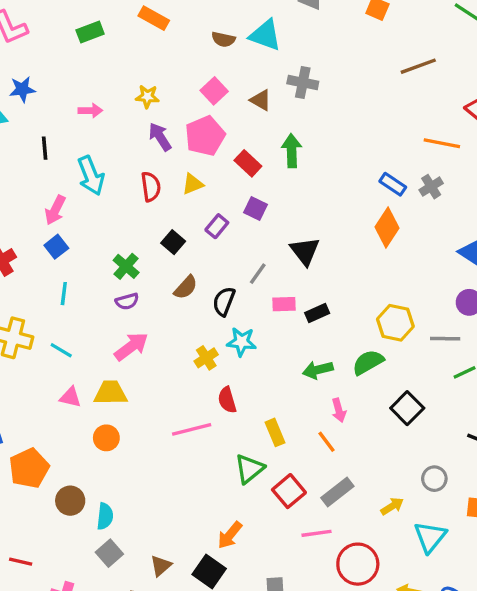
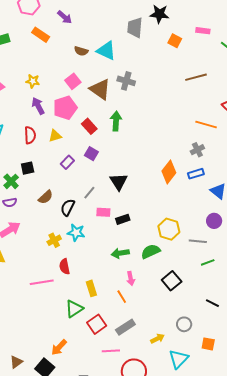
brown triangle: (261, 100) -> (100, 89), size x1.6
blue rectangle: (393, 184) -> (196, 174), moved, turned -56
black square: (173, 242) -> (28, 168), moved, turned 32

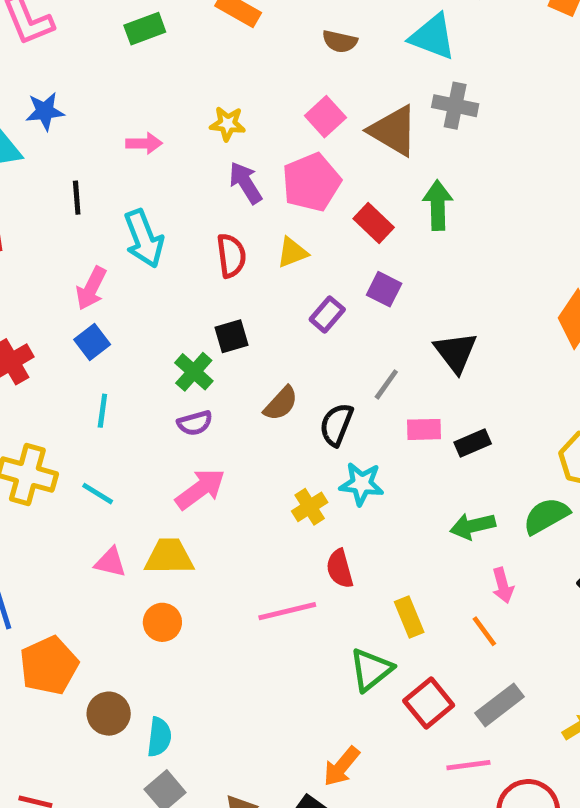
cyan triangle: (106, 51) -> (433, 37), moved

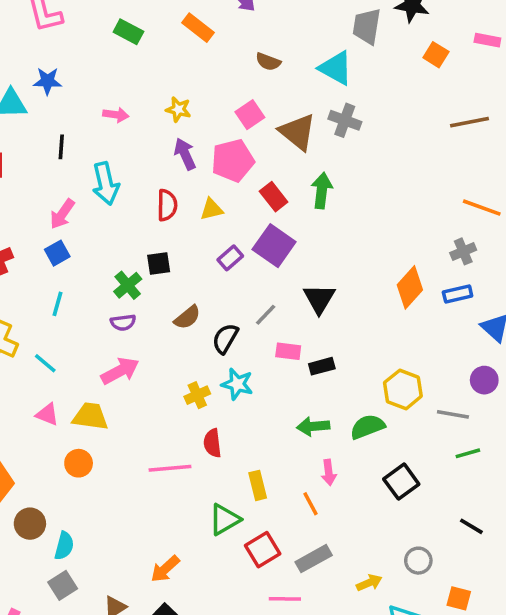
green rectangle: (145, 29) -> (128, 32), turned 40
purple square: (384, 289) -> (274, 246), size x1.6
orange arrow: (341, 766) -> (165, 569), moved

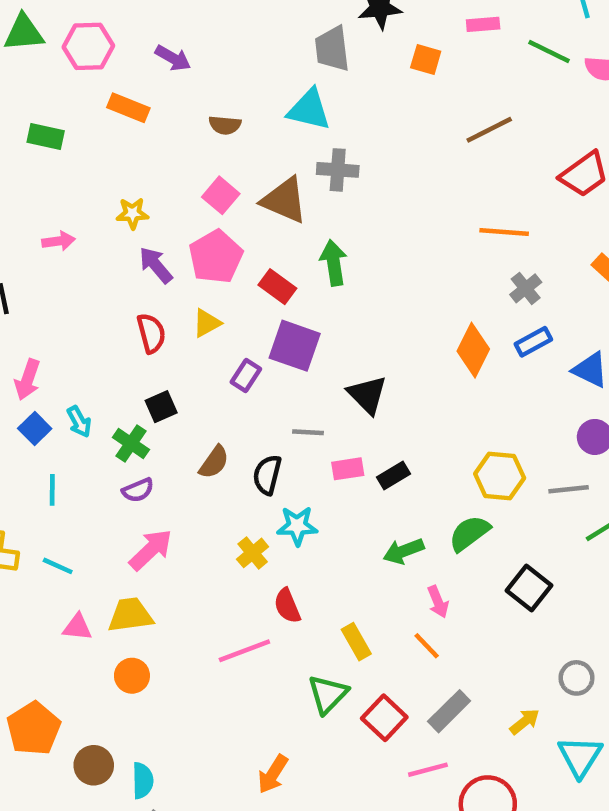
cyan arrow: (106, 184) -> (79, 422), moved, size x0.6
orange line: (482, 208) -> (504, 232), moved
gray line: (266, 315) -> (308, 432), turned 65

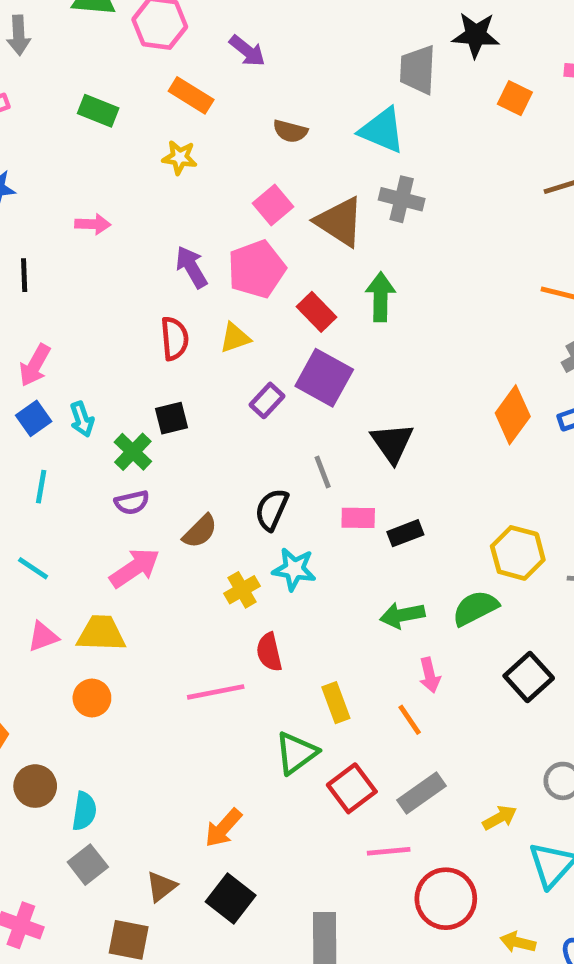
yellow star: (132, 213) -> (180, 157), moved
gray line: (308, 432) -> (323, 472), turned 56
brown semicircle: (214, 462) -> (200, 531), moved
pink triangle: (77, 627) -> (43, 637), turned -36

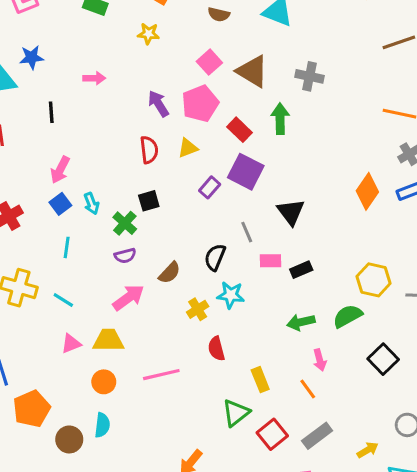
gray cross: (402, 199) -> (309, 76), moved
pink line: (216, 692) -> (161, 375), moved
cyan semicircle: (84, 811) -> (102, 425), moved

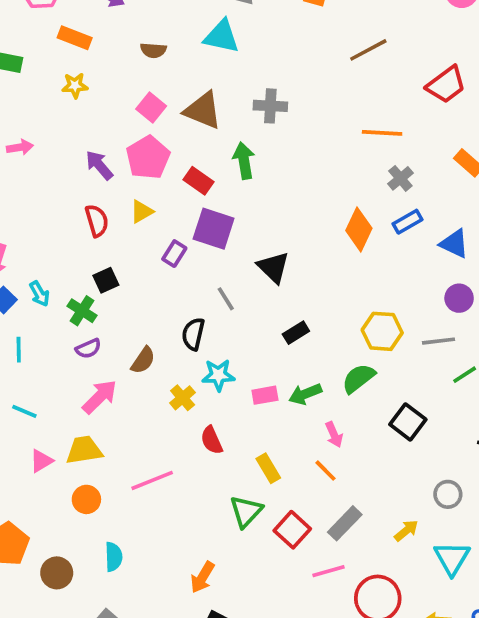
pink rectangle: (271, 261) -> (265, 395), moved
cyan semicircle: (102, 425) -> (114, 557), moved

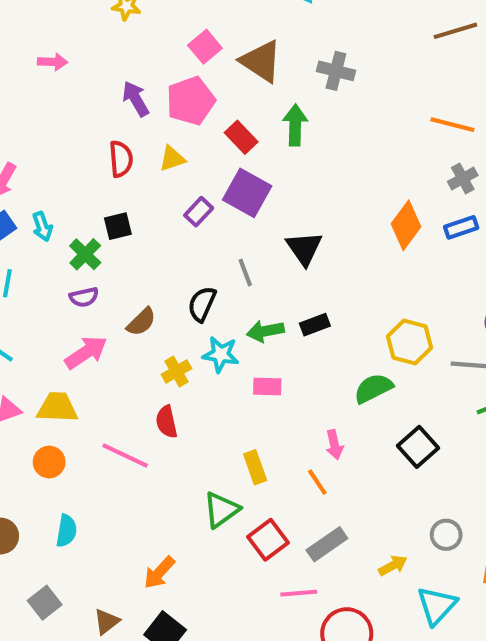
green arrow: (305, 394) -> (265, 331), moved
red semicircle: (212, 440) -> (167, 422), moved
pink line: (152, 480) -> (125, 455), turned 36

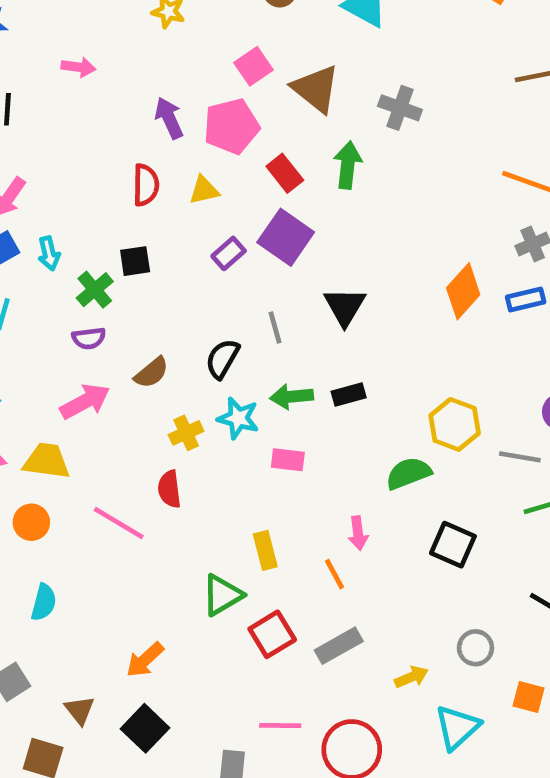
black square: (418, 447) -> (453, 545), turned -30
pink line: (299, 593) -> (280, 725), moved
brown triangle: (107, 622) -> (80, 710), turned -36

